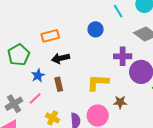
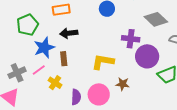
blue star: (38, 75) -> (44, 48), size x1.5
yellow cross: (53, 118) -> (55, 83), moved

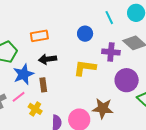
purple cross: (131, 39) -> (111, 52), moved
yellow L-shape: (103, 62) -> (85, 68), moved
brown star: (123, 84) -> (103, 108), size x1.5

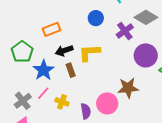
purple cross: (111, 52) -> (125, 31), turned -30
yellow L-shape: (85, 68) -> (89, 53), moved
brown rectangle: (43, 85) -> (71, 70), moved

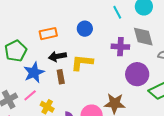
gray diamond: (146, 17) -> (143, 37), turned 35
blue circle: (96, 18) -> (85, 29), moved
purple cross: (125, 31) -> (120, 47), turned 30

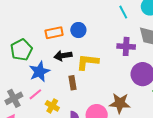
blue circle: (85, 29) -> (78, 30), moved
brown rectangle: (61, 77) -> (73, 83), moved

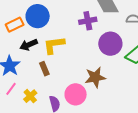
blue circle: (78, 30) -> (38, 16), size x1.5
yellow cross: (52, 106) -> (30, 96), turned 32

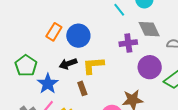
orange rectangle: (15, 25) -> (54, 32), moved, turned -36

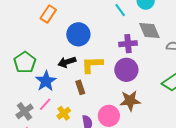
orange rectangle: (54, 32) -> (48, 14), moved
purple circle: (150, 67) -> (126, 70), moved

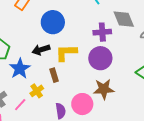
pink line: (45, 104) -> (20, 105), moved
yellow cross: (64, 113) -> (37, 91), moved

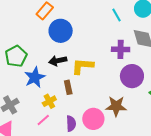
blue circle: (53, 22) -> (61, 31), moved
purple circle: (100, 58) -> (132, 76), moved
pink line: (20, 105) -> (43, 120), moved

